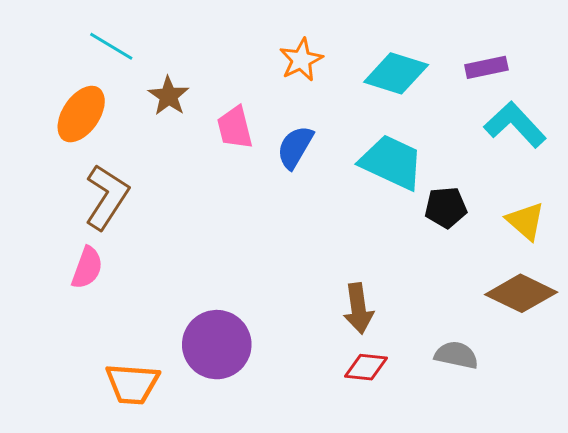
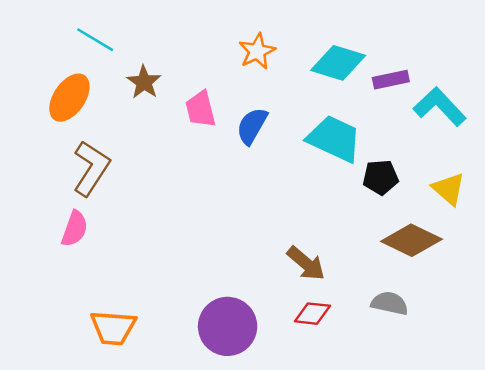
purple rectangle: (486, 67) -> (391, 80), moved
brown diamond: (521, 293) -> (411, 240), moved
brown arrow: (358, 308) -> (306, 263), turned -42
purple circle: (217, 345) -> (228, 326), moved

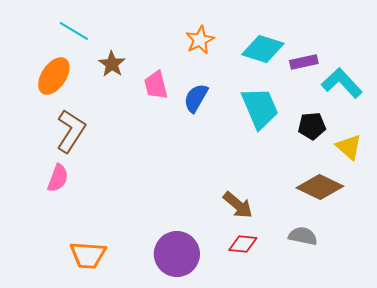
cyan trapezoid: (334, 139) -> (260, 108), turned 42
black pentagon: (381, 177) -> (312, 126), moved

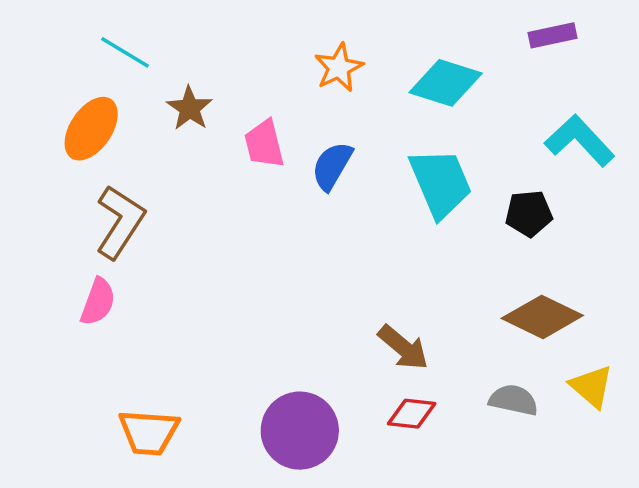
purple rectangle: (304, 62) -> (553, 35), moved
yellow triangle: (349, 147) -> (592, 386), moved

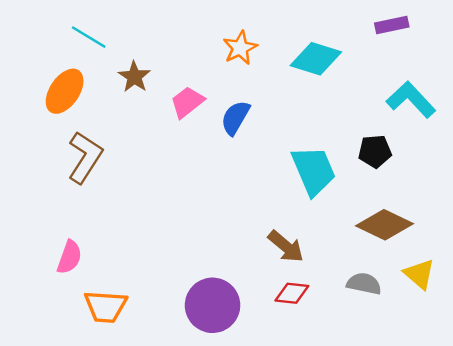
pink trapezoid: (264, 144) -> (187, 102), turned 66
cyan trapezoid: (441, 183) -> (314, 171), moved
pink semicircle: (98, 302) -> (69, 257), moved

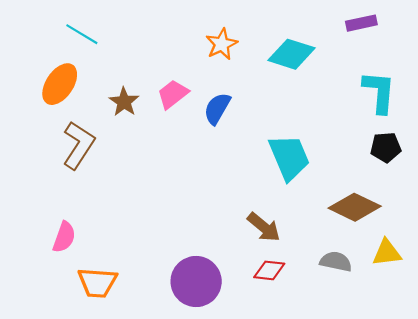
brown star: (134, 77) -> (124, 102), moved
cyan L-shape: (411, 100) -> (379, 92), turned 48
black pentagon: (375, 151) -> (386, 147), moved
yellow triangle: (419, 274) -> (387, 253), turned -48

